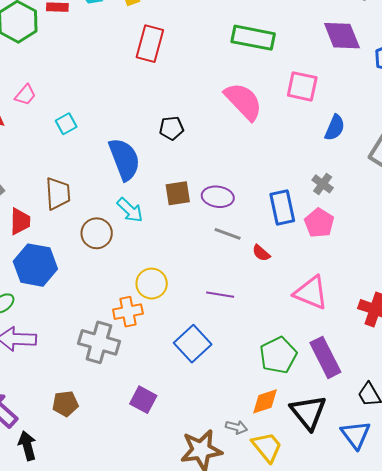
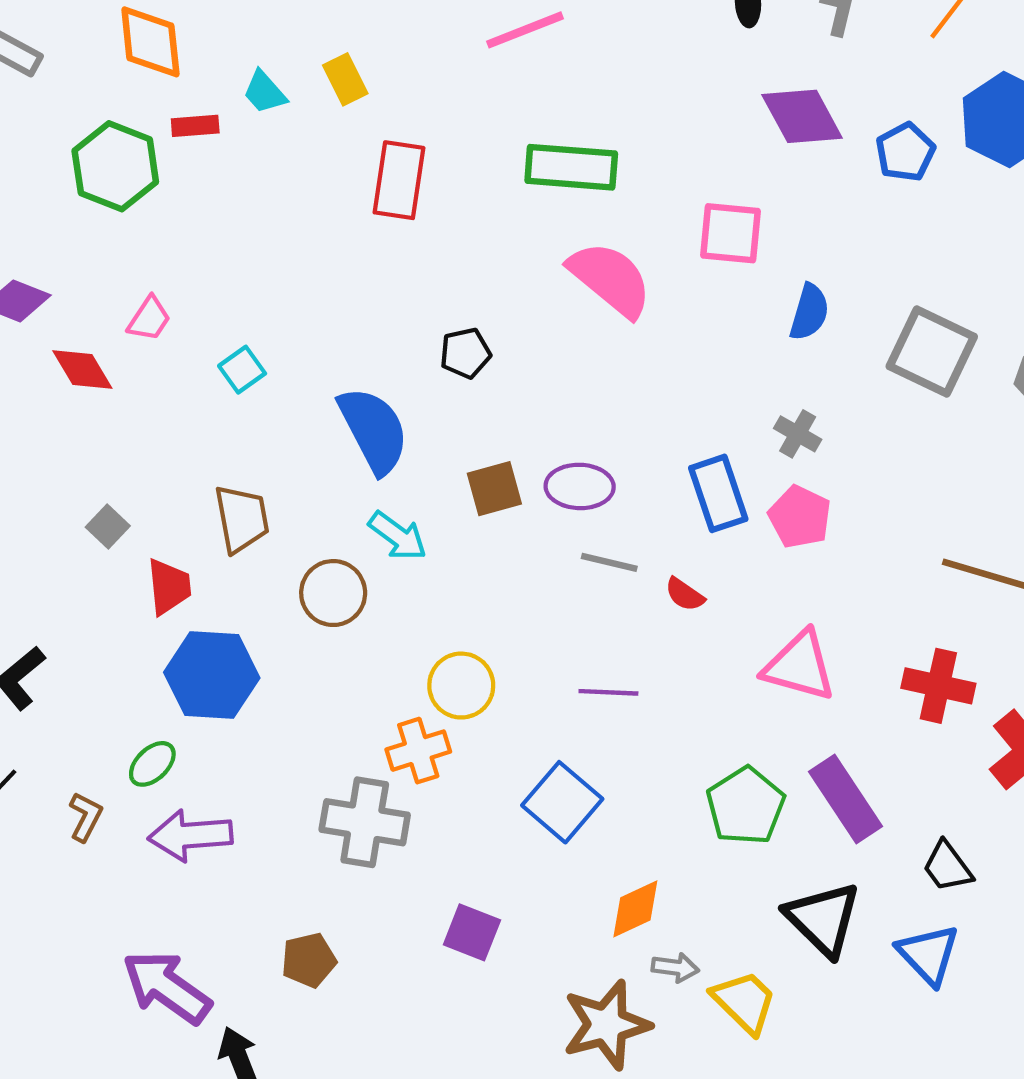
green rectangle: (253, 38) -> (571, 167), moved
orange diamond: (265, 401) -> (635, 909), moved

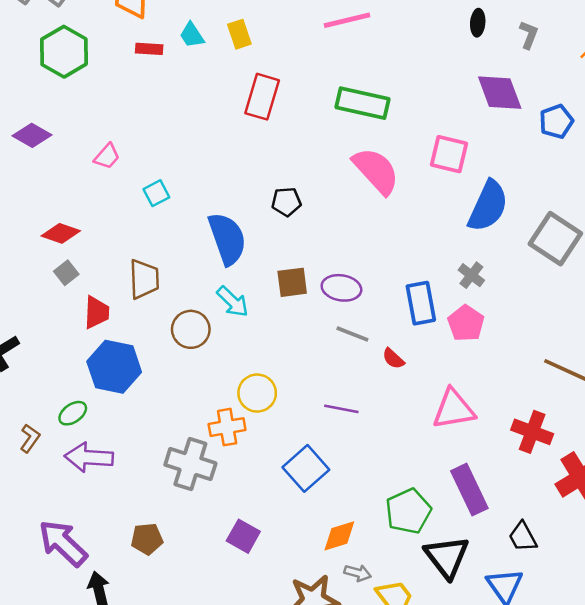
green hexagon: (115, 166) -> (64, 52), moved
blue semicircle: (809, 312) -> (488, 206), size x1.6
red diamond: (82, 370) -> (61, 233), moved, turned -48
pink triangle: (799, 666) -> (454, 409), turned -33
green pentagon: (746, 806) -> (408, 511), moved

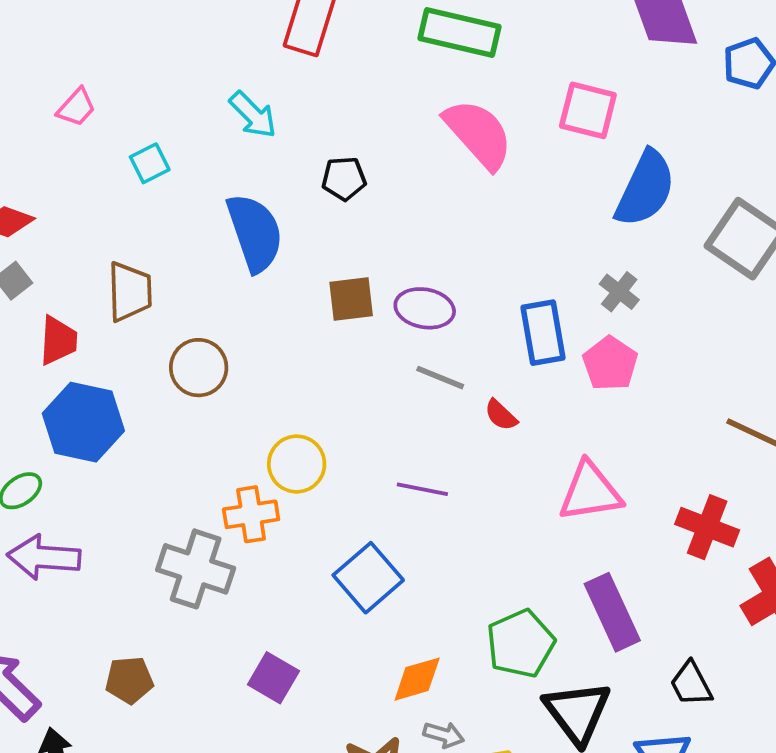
cyan arrow: (233, 302) -> (253, 115), moved

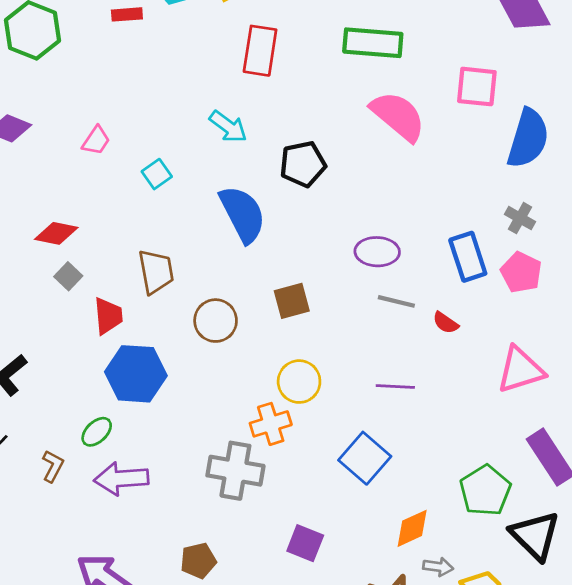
black pentagon: (344, 179) -> (303, 164), size x1.4
brown square: (351, 299) -> (292, 301), moved

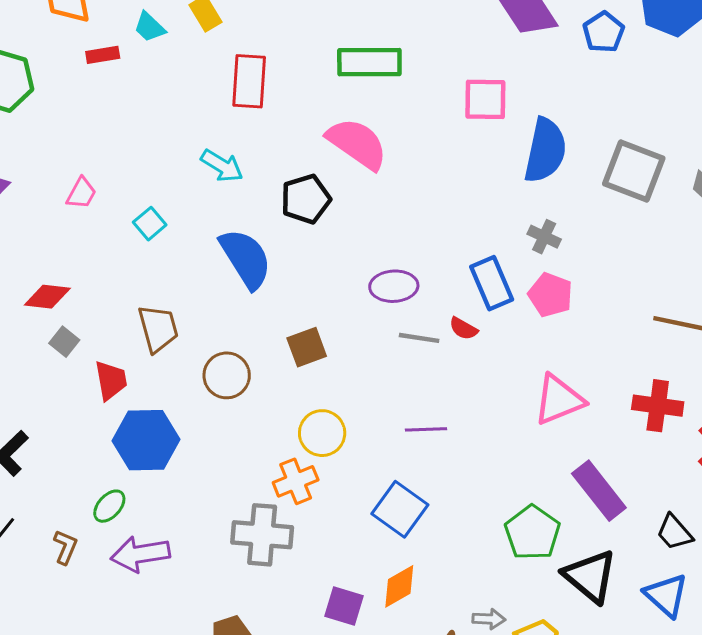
pink semicircle: (398, 116) -> (357, 144), moved
red semicircle: (446, 323) -> (463, 329), moved
orange diamond: (412, 528) -> (399, 586), moved

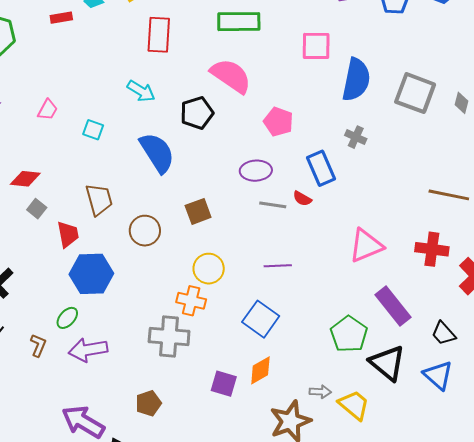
cyan square: (150, 224) -> (93, 130), turned -30
pink pentagon: (550, 295) -> (278, 122), moved
orange cross: (296, 481) -> (191, 301), turned 36

